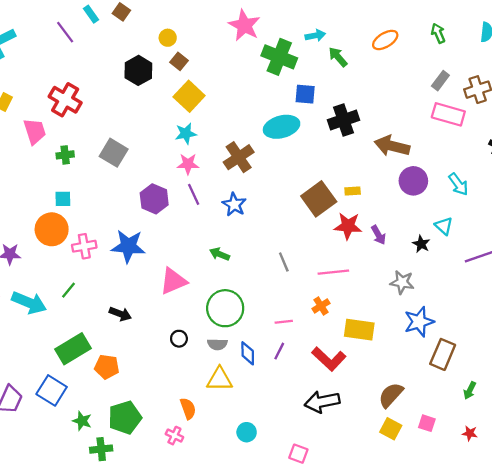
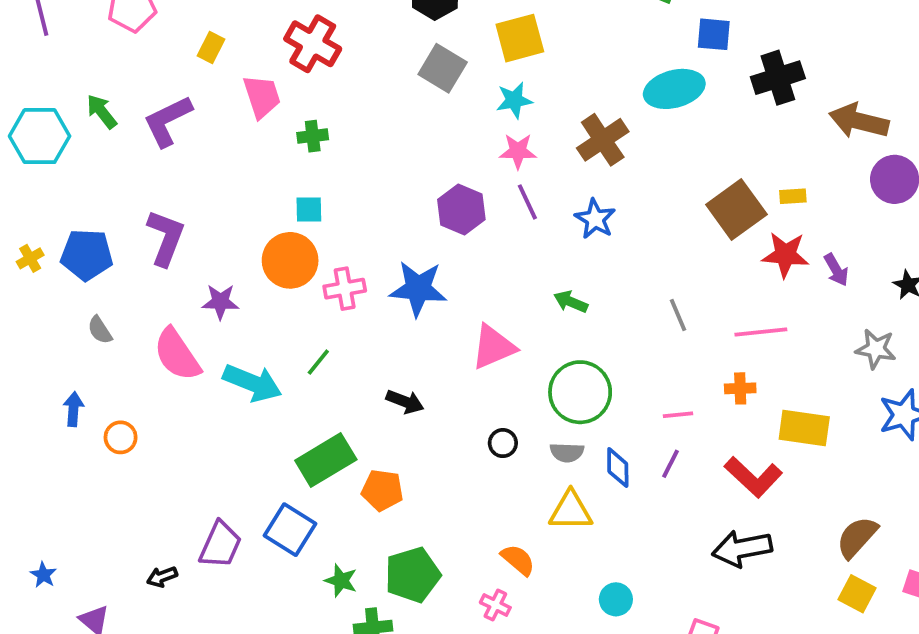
yellow square: (189, 96) -> (520, 38), turned 32
gray square: (114, 153) -> (443, 68), moved
orange cross: (321, 306) -> (740, 388), turned 30
orange semicircle: (188, 409) -> (518, 560), turned -30

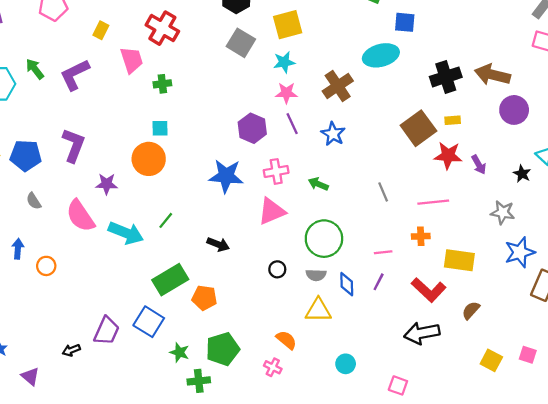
black cross: (778, 78) -> (446, 77), moved
pink cross: (345, 289) -> (276, 171), moved
brown semicircle: (857, 537) -> (471, 310), moved, size x0.7

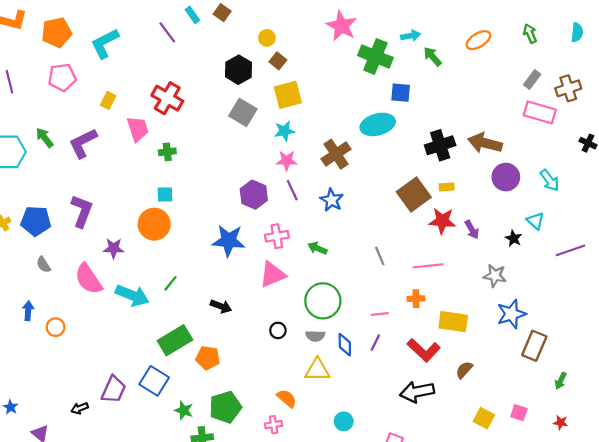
pink cross: (273, 367) -> (274, 425), turned -35

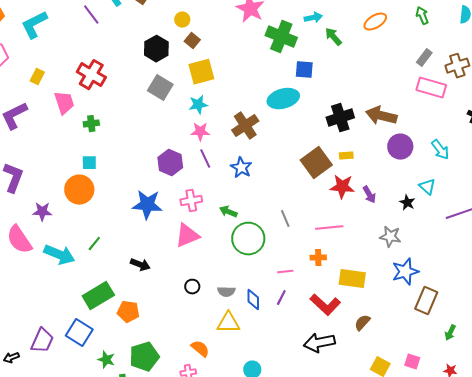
green circle: (323, 301) -> (248, 239), moved

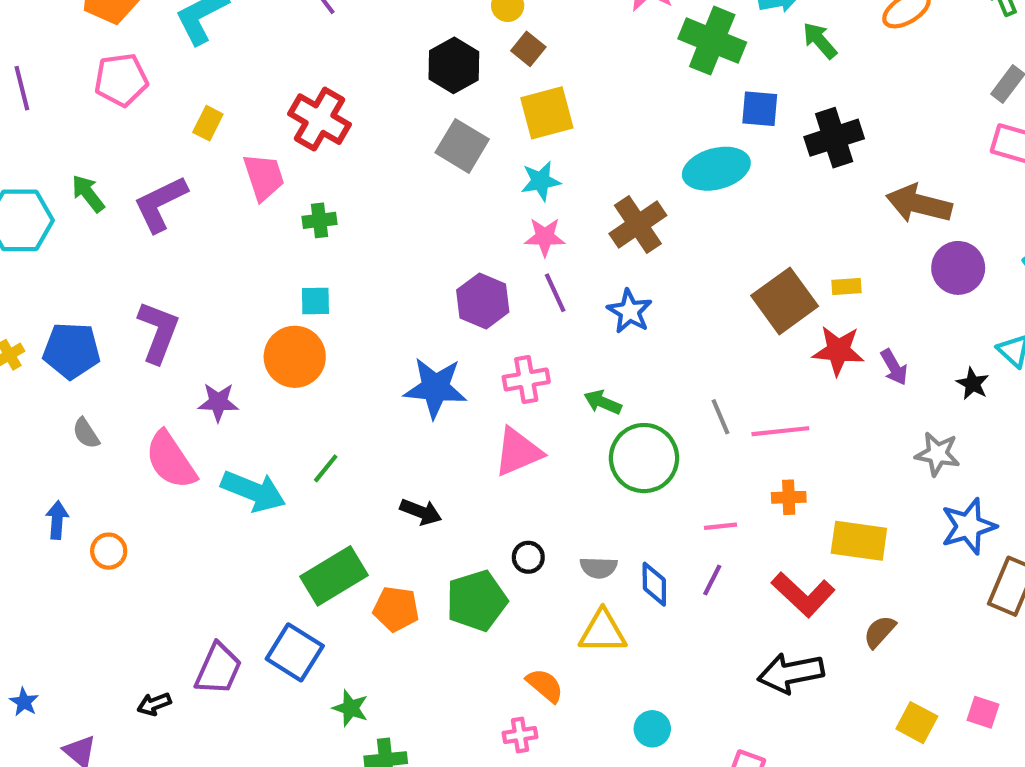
black cross: (340, 118) -> (834, 138), moved
pink line: (329, 228) -> (780, 431), moved
green pentagon: (144, 357) -> (477, 601), moved

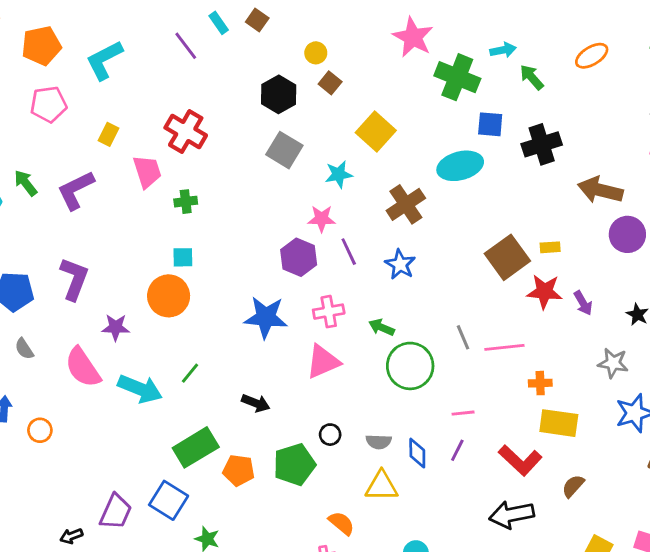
yellow square: (547, 113) -> (376, 132), moved, turned -33
pink star: (545, 237) -> (322, 219), moved
orange cross: (789, 497) -> (540, 383), moved

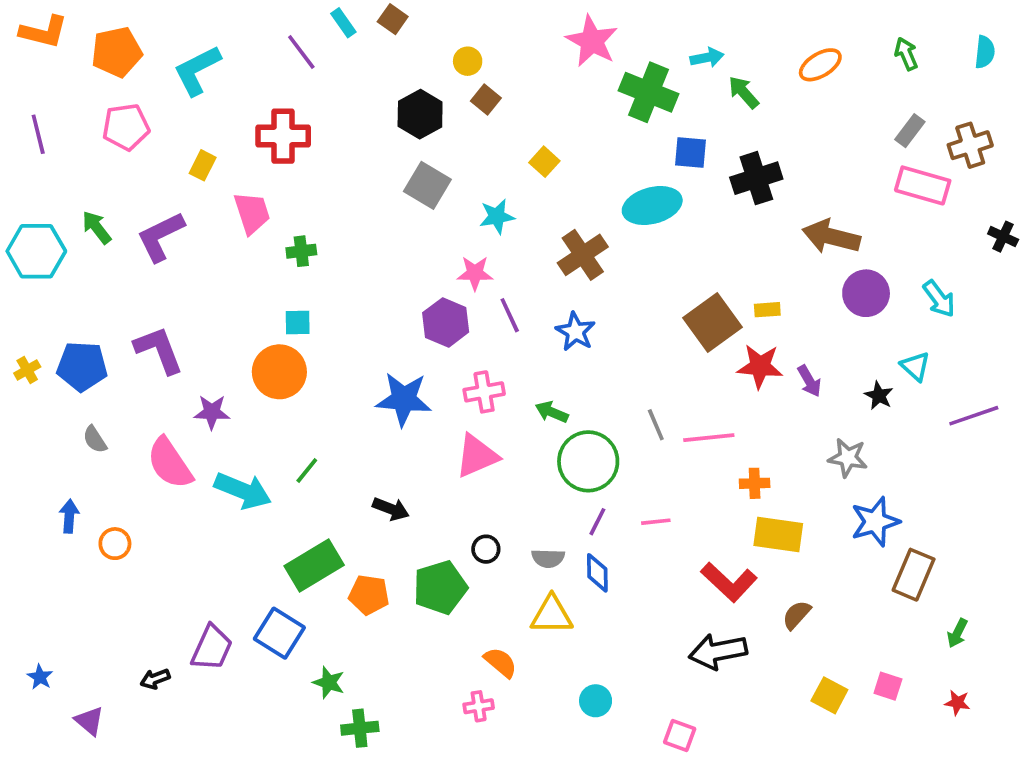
red cross: (186, 132) -> (283, 136), moved, turned -30
yellow square: (376, 132) -> (544, 162), size x0.6
purple L-shape: (74, 279) -> (159, 350), turned -42
purple line: (457, 450) -> (597, 522), moved

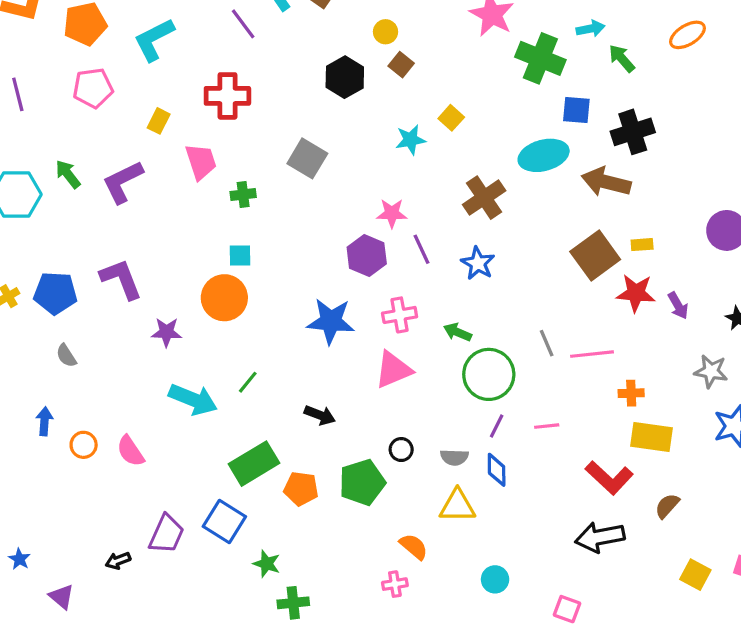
gray square: (427, 185) -> (307, 158), moved
cyan star: (497, 216) -> (411, 140), moved
brown arrow: (831, 237) -> (606, 182), moved
pink semicircle: (170, 463) -> (130, 451), moved, size x0.7

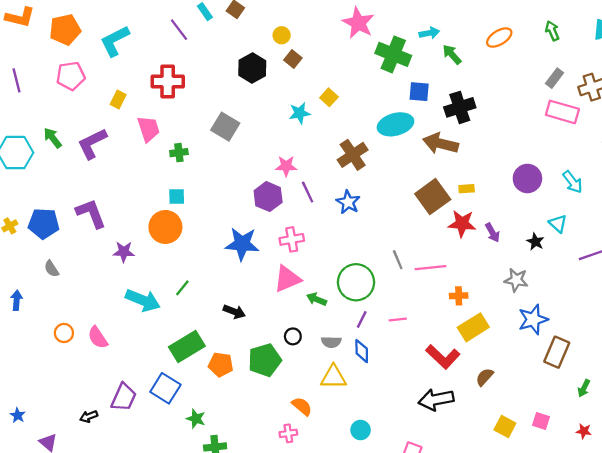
green arrow: (457, 332) -> (317, 299), moved
blue arrow: (44, 421) -> (17, 300), moved
yellow rectangle: (651, 437) -> (473, 327), turned -40

